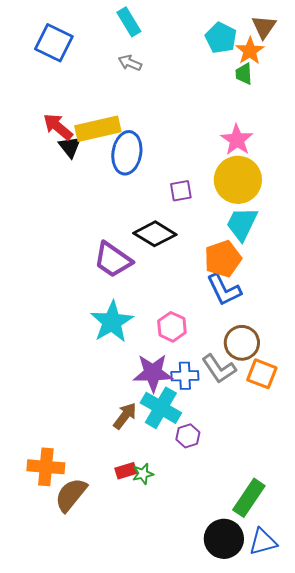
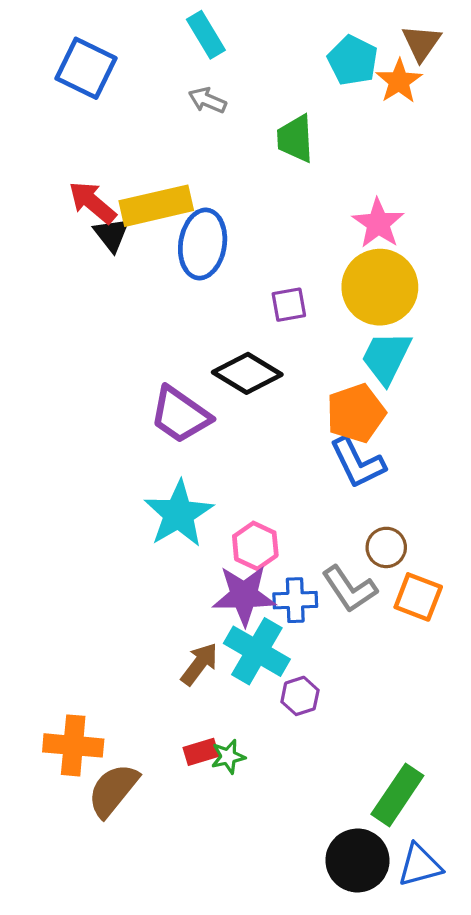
green trapezoid: (244, 74) -> (295, 139), moved, size x1.4
pink hexagon: (172, 327) -> (255, 546), moved
brown circle: (242, 343) -> (386, 547), size x0.7

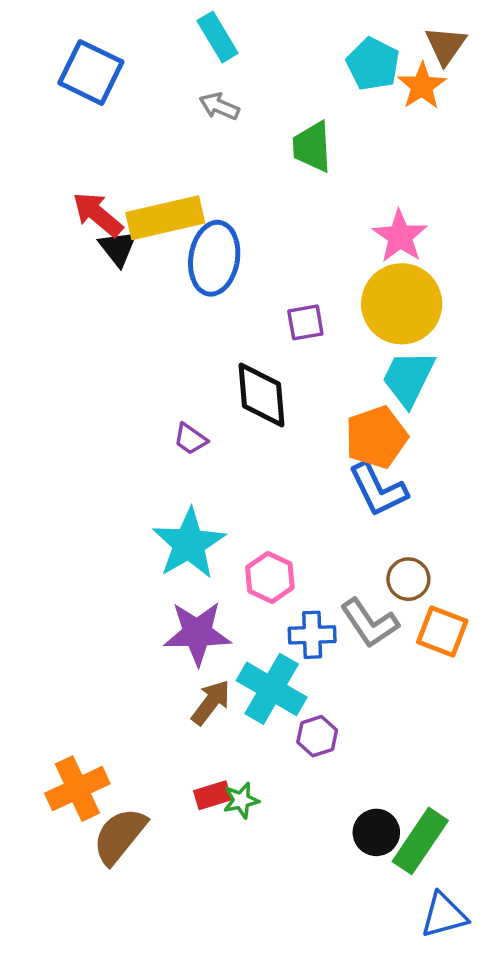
black diamond: (247, 373) -> (261, 395), turned 54
purple trapezoid: (180, 415) -> (191, 439), size x0.5
purple star: (244, 595) -> (197, 633), moved
orange cross: (73, 745) -> (77, 789), turned -30
black circle: (357, 860) -> (376, 832), moved, size x0.7

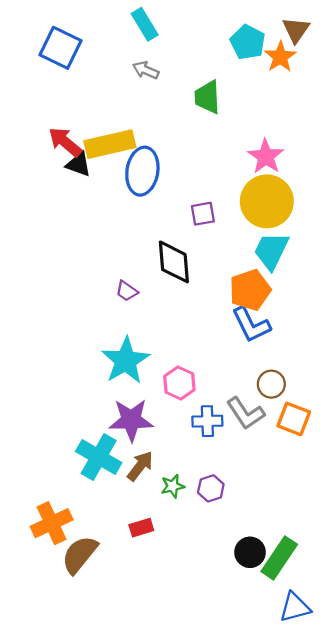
black triangle: (118, 248) -> (78, 164), turned -32
cyan cross: (272, 689) -> (99, 457), moved
green star: (241, 800) -> (173, 486), moved

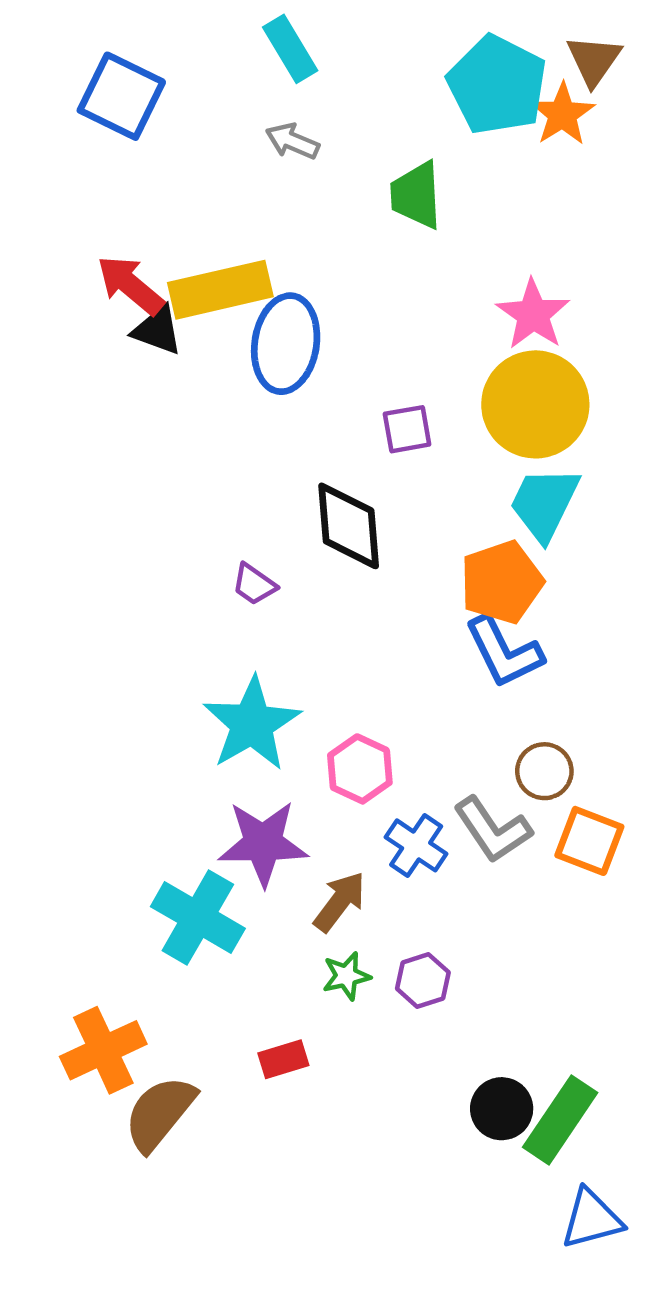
cyan pentagon: (248, 42) -> (497, 85), size x1.4
blue cross: (207, 421) -> (416, 845), turned 36
brown arrow: (140, 466) -> (340, 902), moved

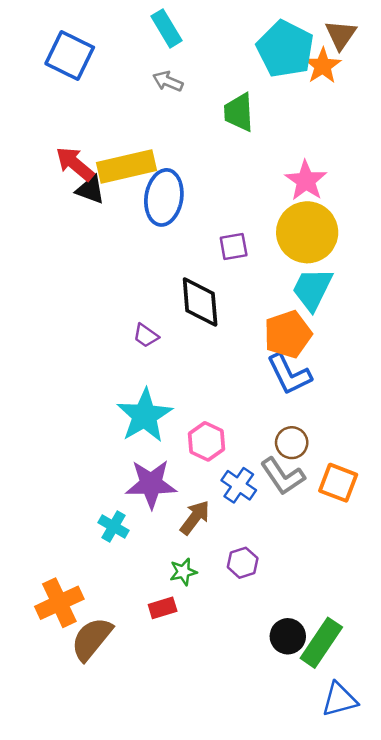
brown circle: (544, 771) -> (292, 443), moved
cyan cross: (198, 917) -> (114, 527), size x0.6
green star: (346, 976) -> (183, 572), moved

